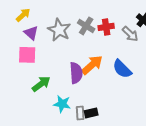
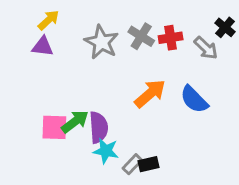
purple triangle: (31, 33) -> (43, 47), moved, turned -35
pink square: (27, 55) -> (54, 127), moved
purple semicircle: (76, 73) -> (99, 127), moved
gray rectangle: (80, 113) -> (132, 164), turned 48

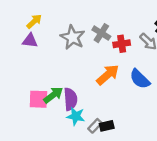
red cross: (171, 38) -> (122, 44), moved

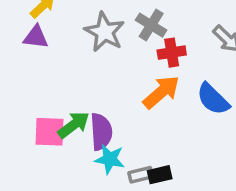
red cross: (122, 44) -> (172, 53), moved
gray rectangle: (95, 126) -> (141, 175), turned 32

